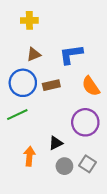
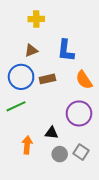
yellow cross: (29, 20) -> (36, 19), moved
blue L-shape: (71, 54) -> (66, 50), turned -75
black triangle: (56, 143) -> (52, 133), turned 32

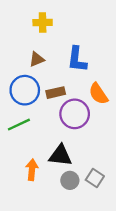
purple circle: (79, 113) -> (75, 114), moved
black triangle: (52, 133) -> (60, 155), size x1.5

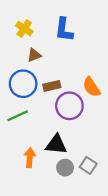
yellow cross: (43, 23) -> (24, 29), moved, turned 35
blue L-shape: (77, 59) -> (64, 30), moved

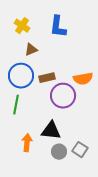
orange semicircle: (92, 87) -> (83, 79), turned -66
green line: (18, 116) -> (16, 105), turned -54

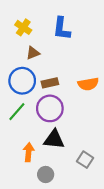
purple circle: (63, 96) -> (50, 108), moved
green line: (16, 105) -> (17, 112), turned 30
gray circle: (59, 152) -> (46, 174), moved

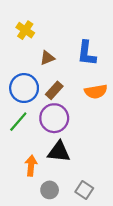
blue L-shape: (62, 29) -> (87, 53), moved
brown triangle: (33, 53) -> (47, 58), moved
brown rectangle: (50, 83) -> (54, 90), turned -35
gray square: (85, 160) -> (84, 190), moved

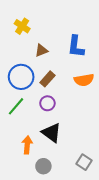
purple circle: (54, 118) -> (47, 103), size x0.6
black triangle: (59, 152) -> (52, 133), turned 30
gray square: (84, 190) -> (84, 162), moved

